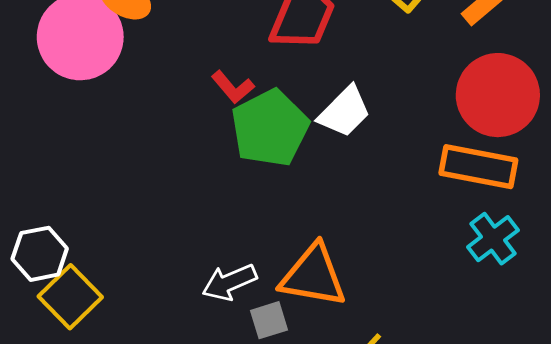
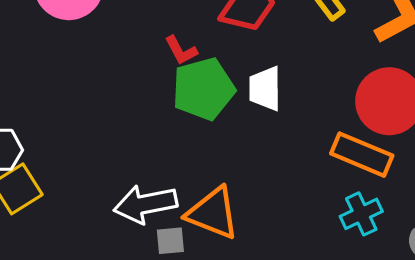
white trapezoid: (344, 112) -> (265, 89), turned 123
white arrow: (229, 282) -> (145, 204), size x1.4

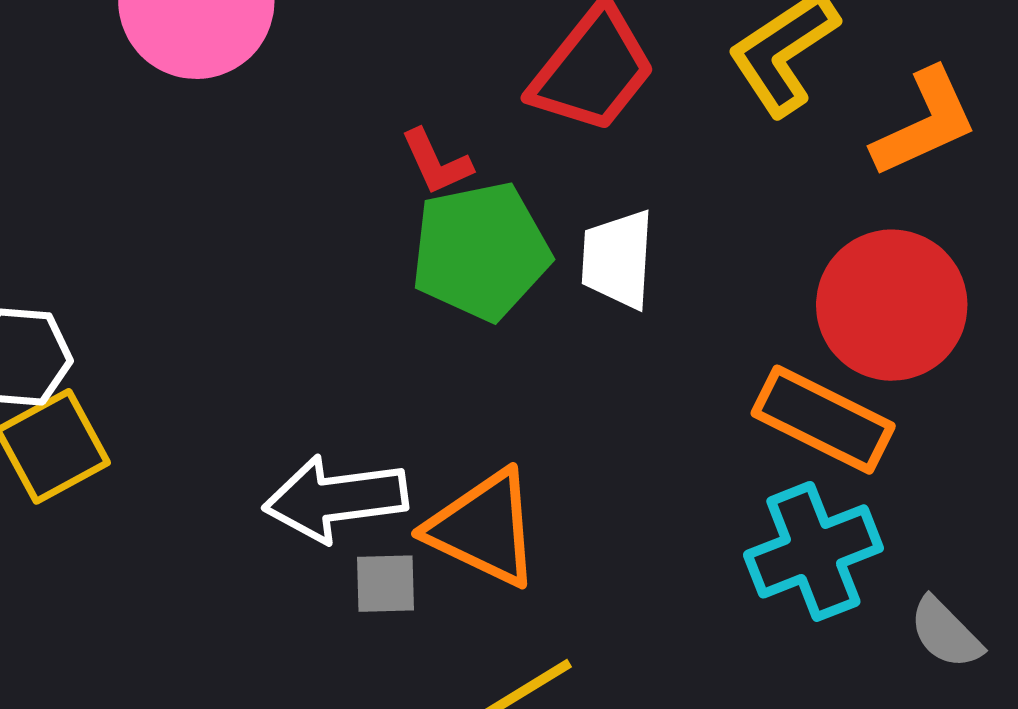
cyan cross: (361, 214) -> (813, 551), size x1.4

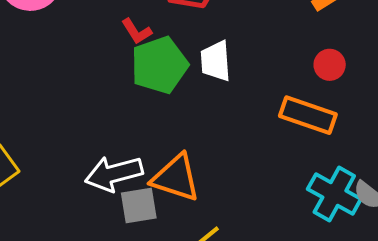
red circle: (892, 305) -> (330, 65), size x0.5
cyan cross: (813, 551) -> (334, 194), moved, turned -32
gray square: (385, 584) -> (139, 206), size x1.4

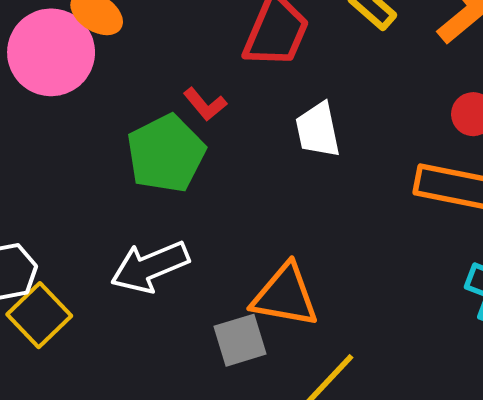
green pentagon: (159, 65) -> (166, 154), moved
white arrow: (114, 174) -> (150, 267), moved

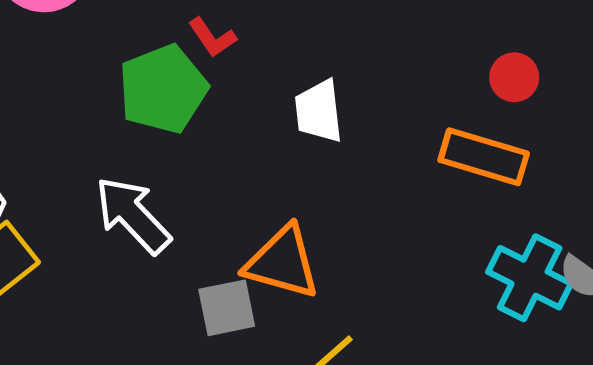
white trapezoid: (318, 130) -> (319, 111), moved
white arrow: (150, 267) -> (133, 215), turned 64

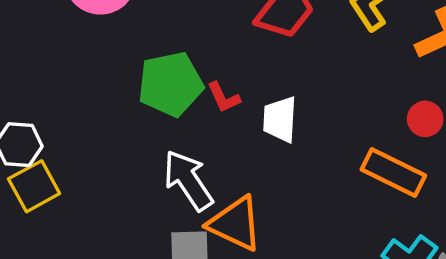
red L-shape: (212, 37) -> (224, 97), moved
white arrow: (133, 215) -> (188, 180), moved

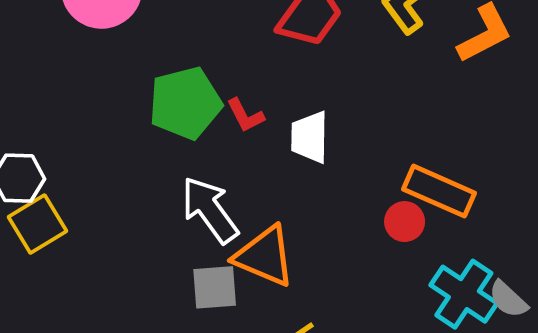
red circle: (425, 119) -> (405, 222), moved

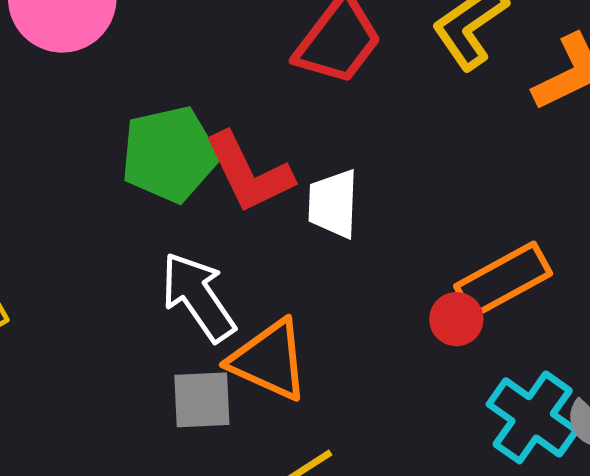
red L-shape: (245, 115) -> (249, 173), size x1.8
orange rectangle: (439, 191) -> (503, 280), turned -54

